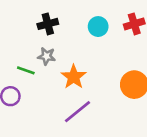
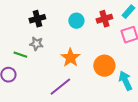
orange star: (74, 77) -> (70, 58), moved

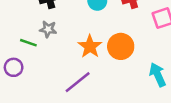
orange circle: (104, 66) -> (121, 46), moved

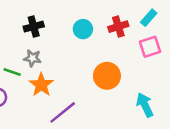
orange star: (90, 46) -> (41, 85), moved

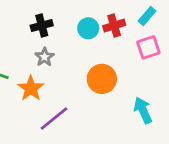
black cross: (34, 27) -> (42, 26), moved
cyan circle: (83, 29) -> (88, 28), moved
gray star: (32, 58) -> (44, 57), moved, turned 30

